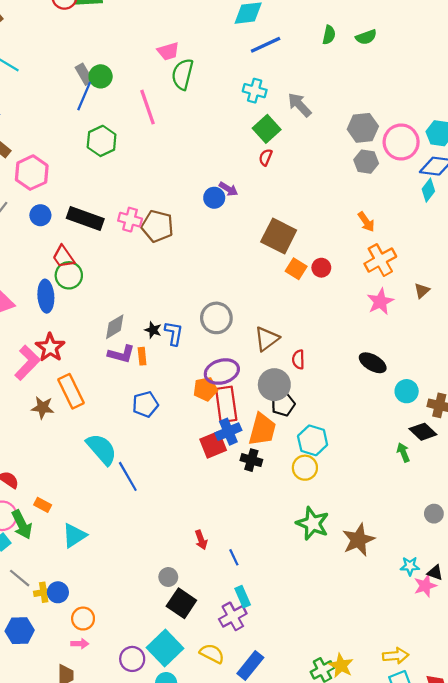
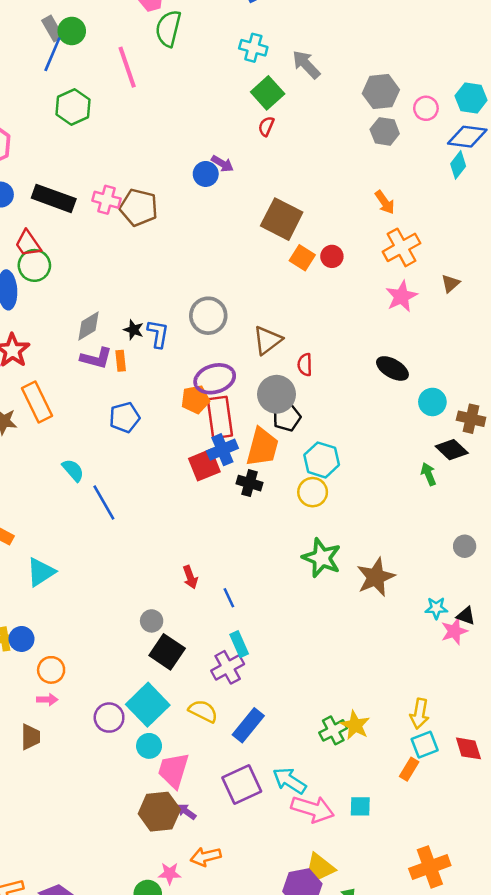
pink circle: (401, 142) -> (426, 108), size x0.6
cyan semicircle: (102, 449) -> (73, 470), size x0.6
yellow arrow: (396, 656) -> (420, 714), turned 105

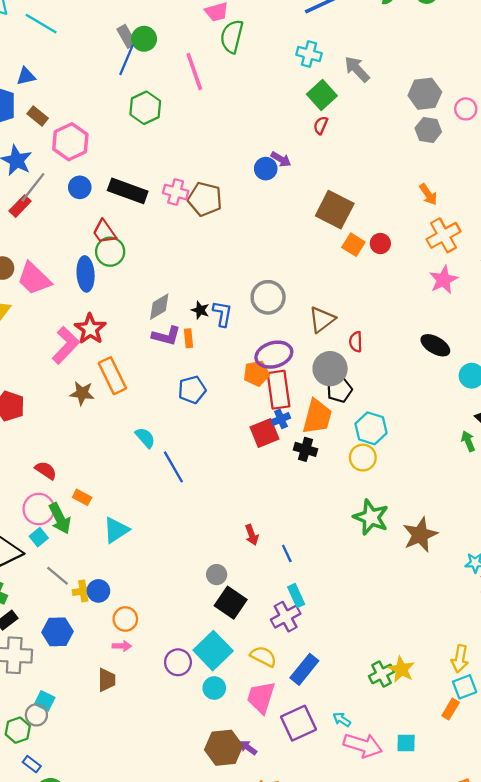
blue cross: (222, 450) -> (281, 419), size x0.7
pink trapezoid: (173, 770) -> (261, 697), moved
cyan arrow: (289, 781) -> (342, 720), size x0.6

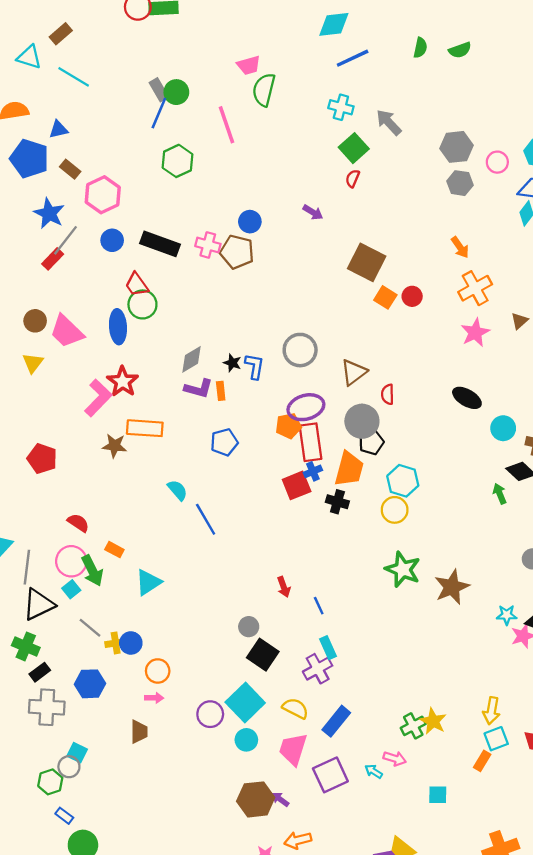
blue circle: (266, 169) -> (250, 222), moved
orange rectangle: (112, 376) -> (145, 428), turned -60
pink arrow: (363, 745) -> (395, 759), moved, size x0.6

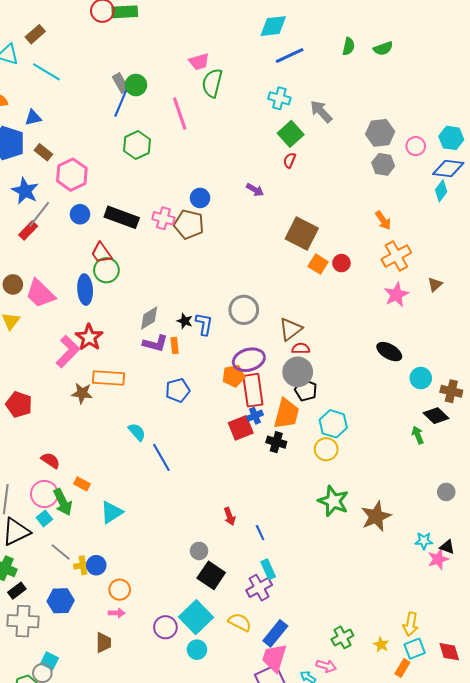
red semicircle: (388, 394) -> (301, 349), moved, turned 90
black pentagon: (371, 442) -> (306, 390), turned -30
yellow star: (433, 721) -> (381, 645), moved, size x0.7
pink trapezoid: (293, 749) -> (274, 658), moved

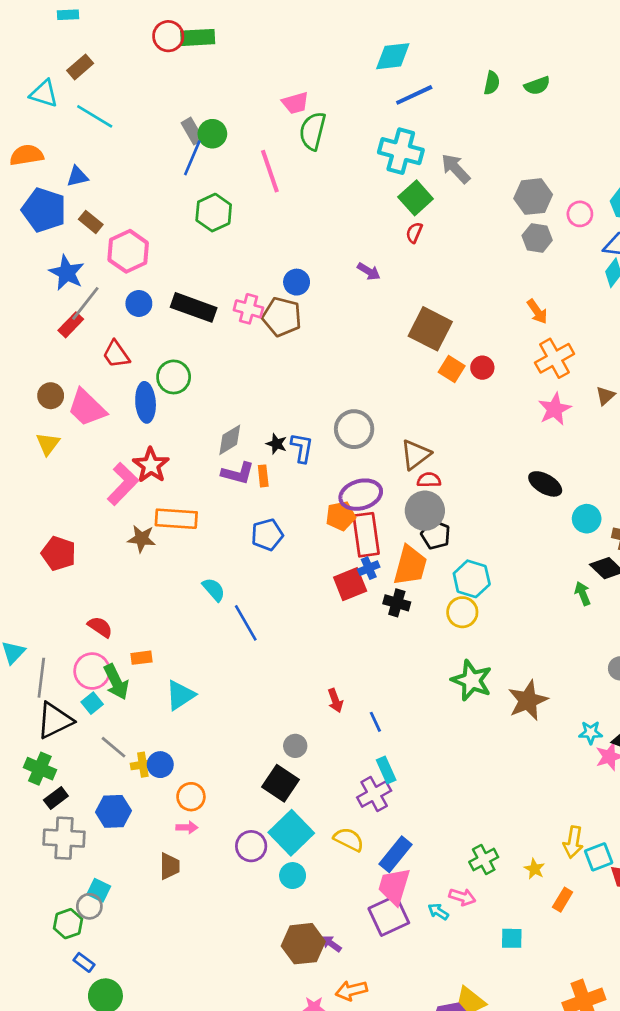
cyan cross: (279, 98) -> (401, 151), size x1.5
red trapezoid: (101, 253) -> (116, 354), moved
orange rectangle: (82, 484) -> (142, 658), turned -35
black square: (211, 575) -> (281, 783), moved
cyan square: (415, 649) -> (599, 857), moved

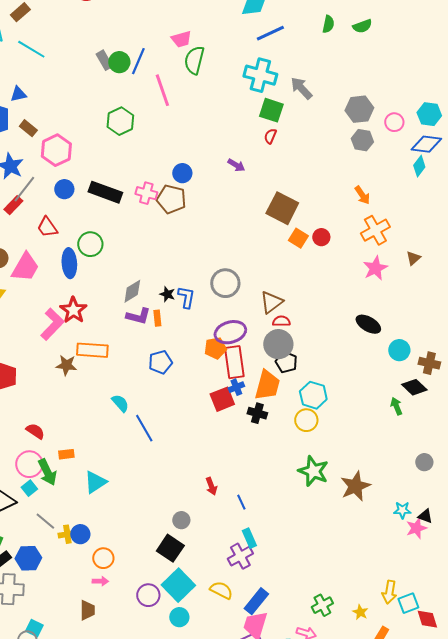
blue line: (192, 158) -> (138, 61), moved
green square: (416, 198) -> (271, 110), turned -30
pink trapezoid: (87, 408) -> (25, 267), turned -104
blue hexagon: (113, 811) -> (28, 558), moved

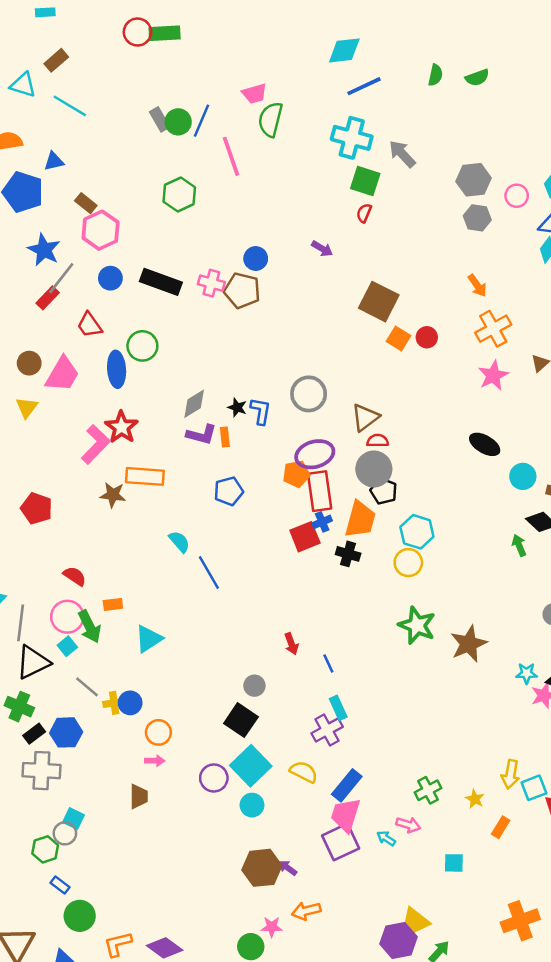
brown rectangle: (28, 128) -> (86, 203), moved

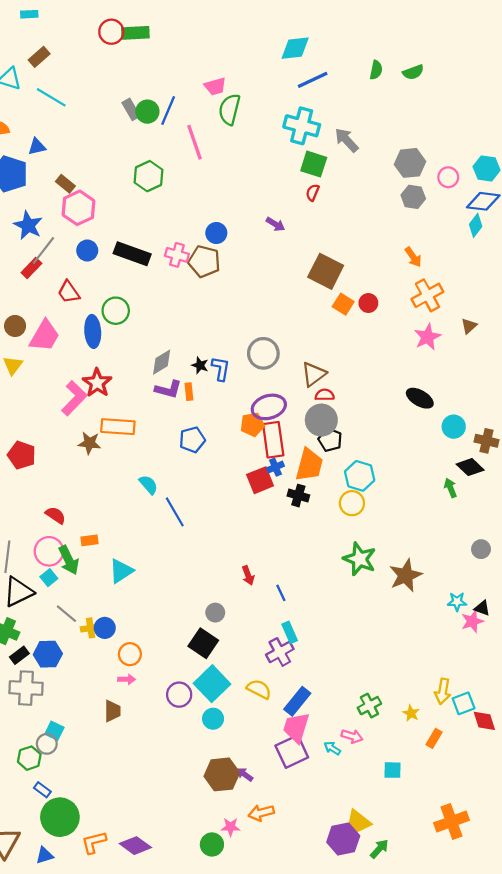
green circle: (80, 916) -> (60, 817), size x1.4

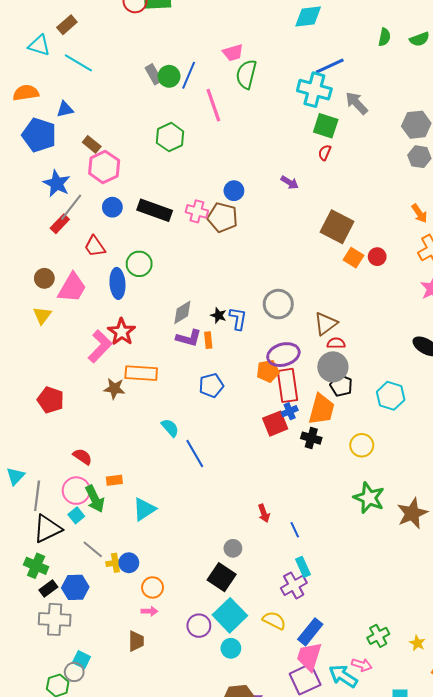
blue line: (313, 80) -> (330, 66), moved
cyan hexagon: (360, 476) -> (391, 396), moved
cyan arrow: (332, 748) -> (343, 676), size x1.8

